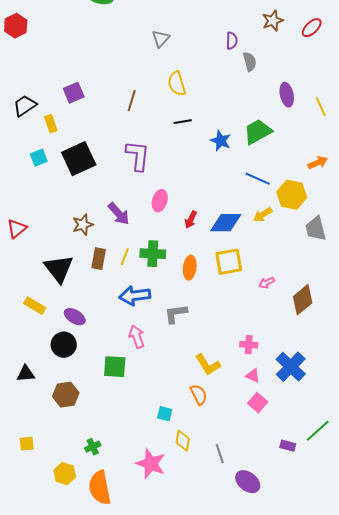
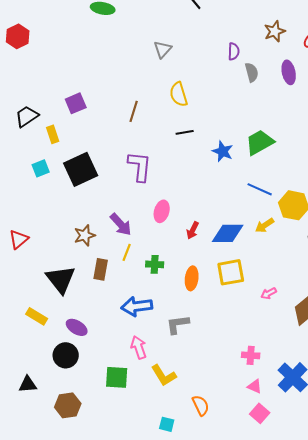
purple ellipse: (287, 95) -> (289, 72), moved
green cross: (153, 254) -> (155, 264), size x0.7
yellow line: (125, 257) -> (127, 252), moved
yellow L-shape: (208, 365) -> (164, 375), moved

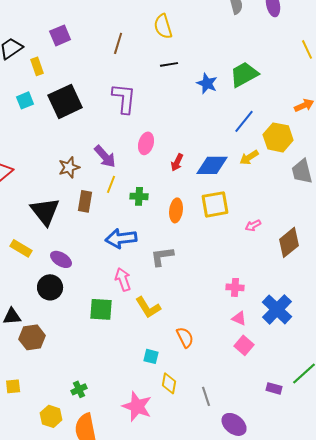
blue line: (260, 189) -> (244, 121), turned -75
brown hexagon: (68, 405) -> (32, 337), moved

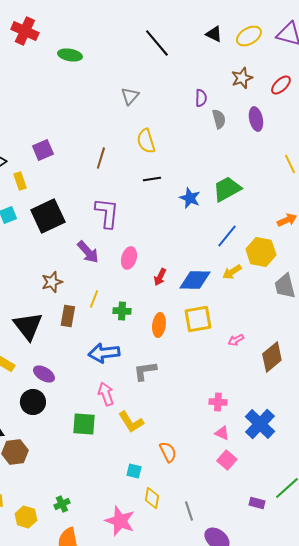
purple arrow: (105, 156) -> (88, 252), moved
yellow hexagon: (51, 416) -> (26, 517), moved

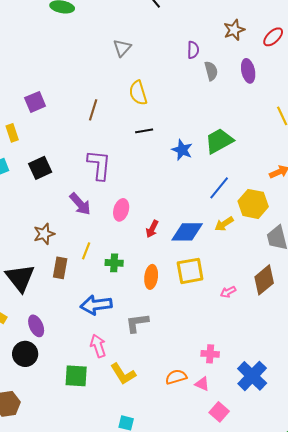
black square: (48, 216) -> (40, 168), size x0.7
brown diamond: (272, 357) -> (264, 280), moved
purple ellipse: (44, 374) -> (36, 326), turned 35
pink triangle: (222, 433) -> (202, 384), moved
orange semicircle: (168, 452) -> (176, 377), moved, turned -80

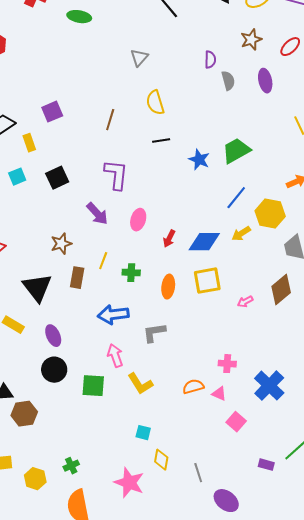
black circle: (25, 354) -> (54, 370), moved

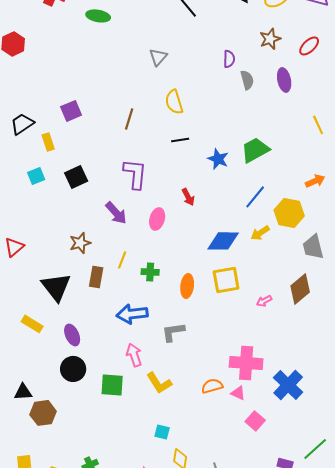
red arrow: (169, 239) -> (188, 197), moved, turned -54
pink cross: (227, 364) -> (246, 363), size x1.8

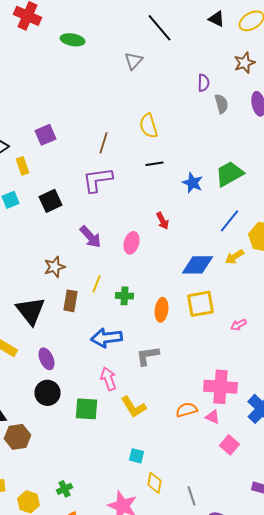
gray triangle: (158, 57) -> (134, 61), moved
purple L-shape: (135, 174) -> (98, 180), moved, turned -104

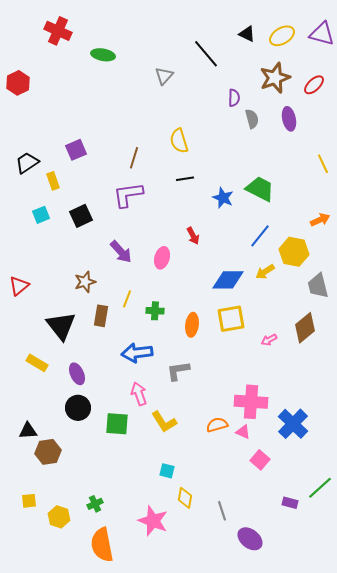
black line: (160, 28) -> (206, 54), moved
brown star: (244, 63) -> (275, 78), size x1.4
green trapezoid: (230, 174) -> (260, 189), turned 56

